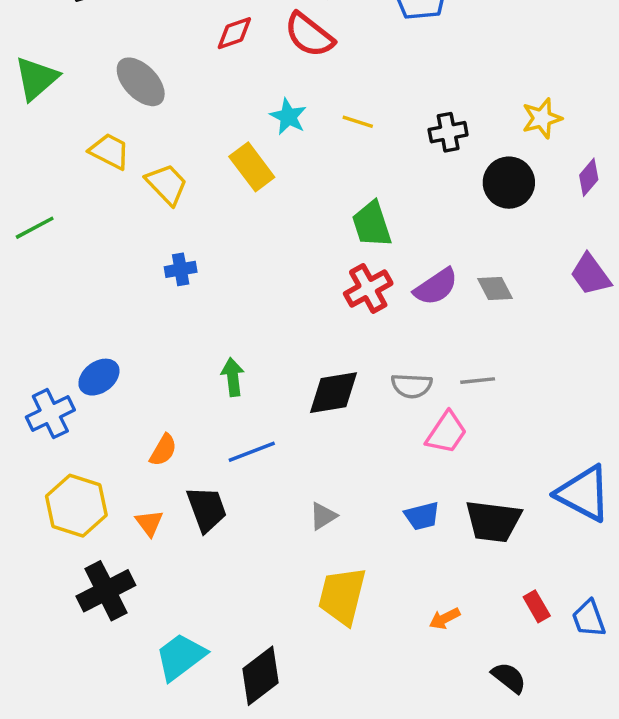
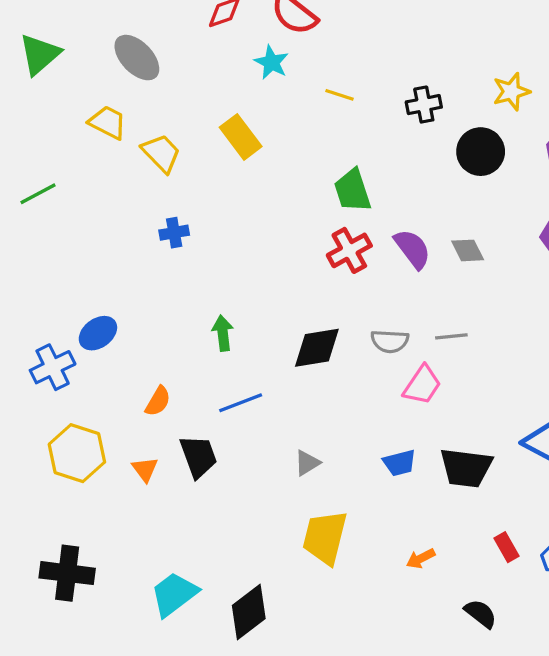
cyan star: (288, 117) -> (271, 62), moved
purple semicircle: (436, 287) -> (412, 249), turned -93
black cross: (106, 591) -> (67, 573), moved, turned 34

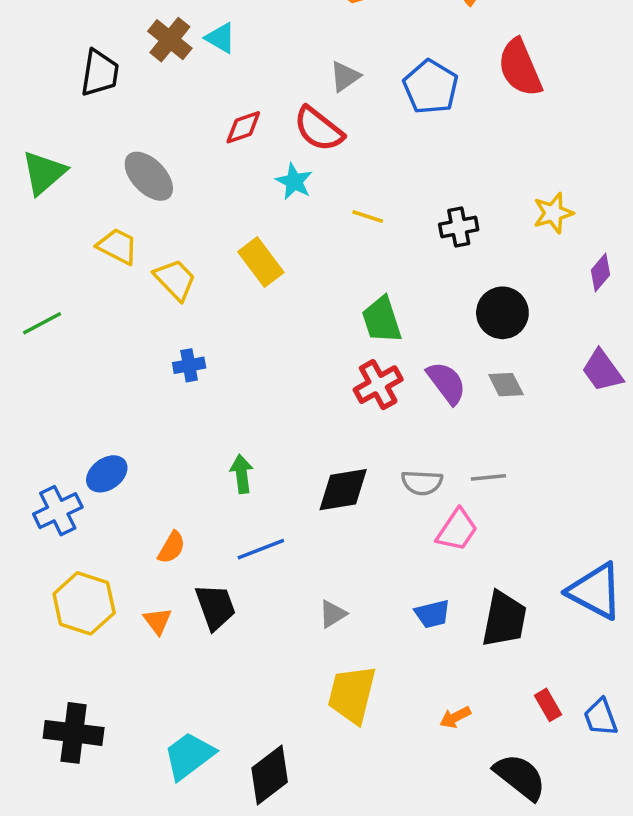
black circle: (481, 152) -> (502, 313), moved
black trapezoid: (466, 468) -> (504, 619), turned -86
black semicircle: (481, 614) -> (520, 777), size x1.5

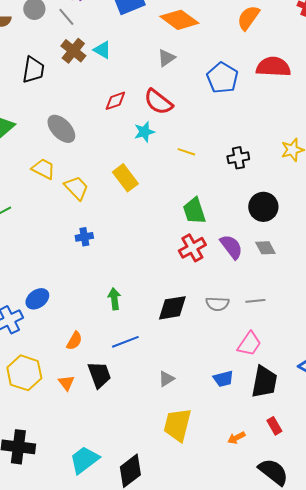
red semicircle: (520, 68) -> (273, 67), turned 116
gray triangle: (345, 76) -> (166, 58), moved
cyan star: (294, 181) -> (144, 132), turned 30
pink trapezoid: (457, 530) -> (249, 344), moved
red rectangle: (548, 705) -> (274, 426), moved

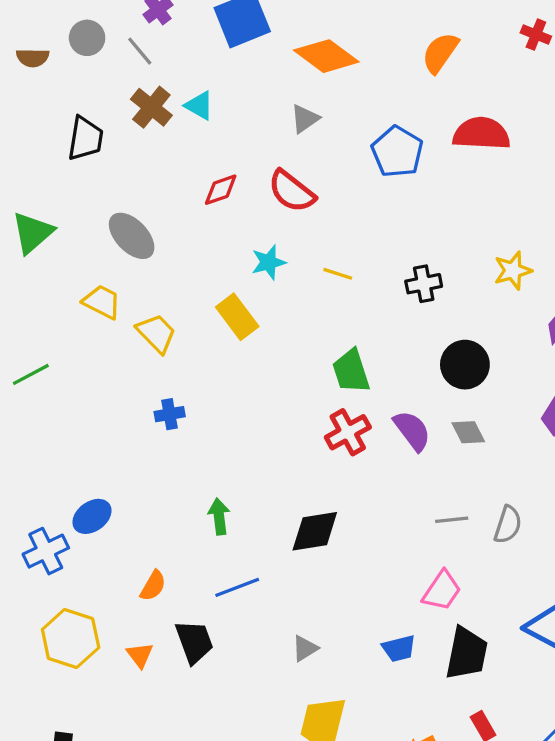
cyan star: (144, 132) -> (269, 262), moved
gray semicircle: (217, 304) -> (508, 525), moved, turned -75

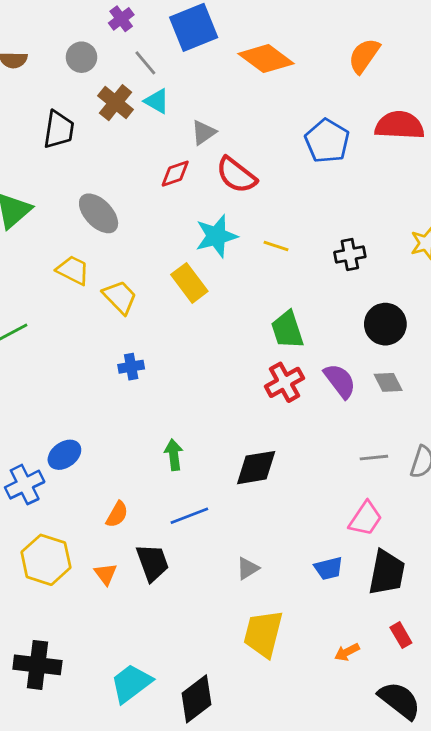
gray circle: (87, 38) -> (81, 57), moved
gray line: (140, 51) -> (145, 63), moved
gray triangle: (305, 119) -> (204, 132), moved
cyan star: (269, 262) -> (216, 236), size x1.4

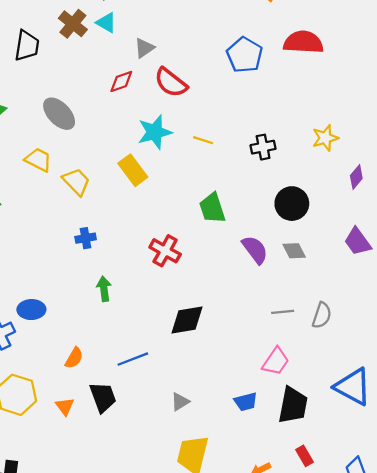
red cross: (285, 382) -> (165, 251), moved, turned -32
blue ellipse: (64, 455) -> (31, 310), turned 35
green arrow: (174, 455) -> (104, 289), moved

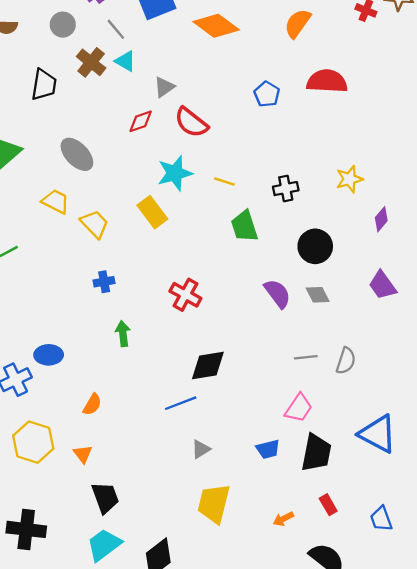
blue pentagon: (245, 55) -> (267, 94), size x0.7
green trapezoid: (212, 208) -> (244, 226), moved
blue line: (133, 359) -> (181, 403), moved
black trapezoid: (103, 397) -> (105, 498), moved

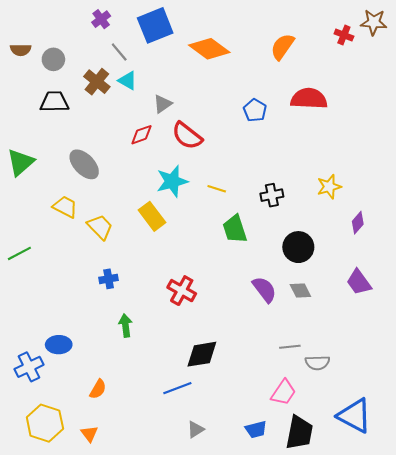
gray circle: (63, 25) -> (53, 59), moved
black trapezoid: (44, 85) -> (54, 102), turned -100
gray semicircle: (346, 361) -> (317, 363), moved, turned 70

